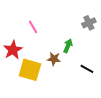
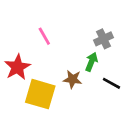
gray cross: (89, 23) -> (104, 39), moved
black line: (87, 69) -> (112, 83), moved

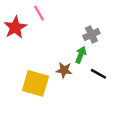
pink line: (44, 36) -> (39, 13), moved
red star: (17, 67) -> (15, 27), moved

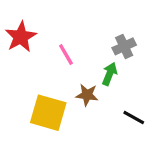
pink line: (39, 13) -> (66, 55), moved
black line: (99, 74) -> (134, 118), moved

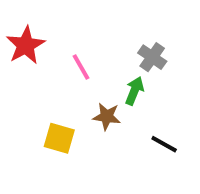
gray cross: (124, 46) -> (152, 57), turned -30
yellow square: (48, 113) -> (59, 138), size x0.7

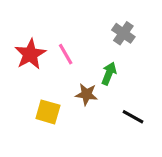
red star: (26, 45) -> (30, 54), moved
gray cross: (152, 57) -> (123, 33), moved

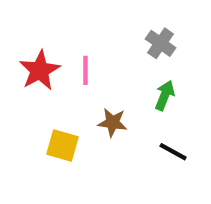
pink line: (66, 54) -> (85, 70), turned 30
green arrow: (109, 73) -> (165, 95), moved

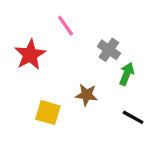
gray cross: (161, 43) -> (109, 50), moved
pink line: (85, 70) -> (66, 26), moved, turned -35

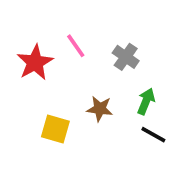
pink line: (66, 26) -> (76, 46), moved
green arrow: (127, 74) -> (146, 101), moved

